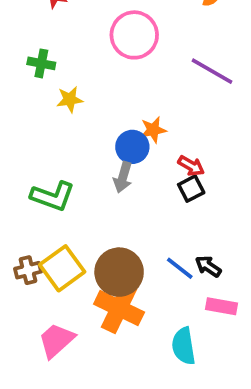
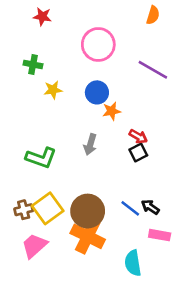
blue circle: (132, 147) -> (97, 92), moved
pink trapezoid: (56, 340) -> (34, 246), moved

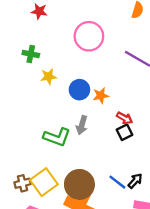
blue circle: (97, 92) -> (79, 90), moved
green L-shape: (41, 158) -> (57, 137), moved
black arrow: (150, 207) -> (135, 181), turned 98

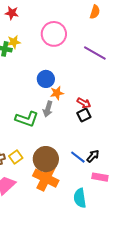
yellow star: (49, 77) -> (14, 42), moved
orange star: (101, 96) -> (57, 93), moved
yellow square: (44, 182) -> (16, 157), size x0.6

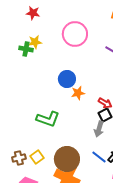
gray arrow: (48, 109) -> (99, 129), moved

